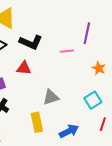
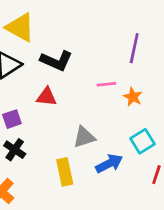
pink line: (67, 51) -> (106, 84), moved
orange star: (99, 68) -> (133, 97), moved
blue arrow: (69, 131) -> (109, 164), moved

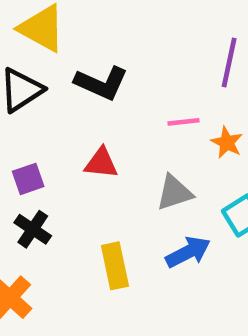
red triangle: (47, 97) -> (101, 163), moved
gray triangle: (84, 137) -> (174, 193), moved

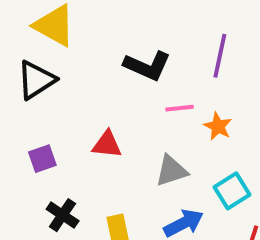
black L-shape: (101, 83) -> (147, 66), moved
black cross: (33, 229) -> (63, 215), moved

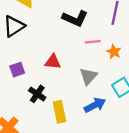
gray triangle: (171, 171) -> (88, 76), turned -30
black cross: (63, 215) -> (37, 94), moved

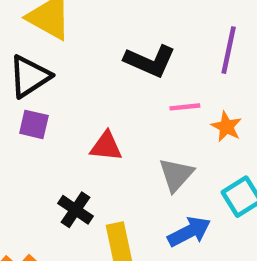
purple square: (17, 70) -> (34, 124), moved, turned 32

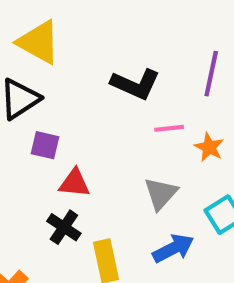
purple square: (34, 124) -> (45, 145), moved
red triangle: (106, 146) -> (74, 183), moved

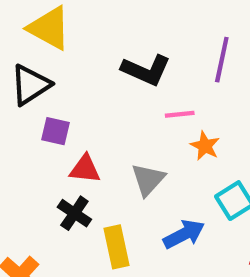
orange star: (209, 147) -> (205, 146), moved
gray triangle: (161, 194) -> (148, 180), moved

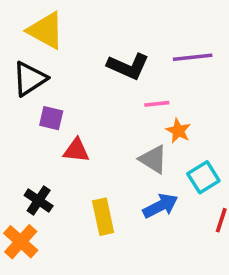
purple line: (222, 60) -> (193, 57), turned 72
gray triangle: (148, 180) -> (153, 159), moved, turned -40
black cross: (74, 213) -> (39, 201), moved

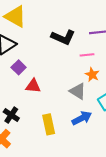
pink line: (157, 104) -> (87, 55), moved
purple square: (51, 118) -> (19, 67), turned 32

